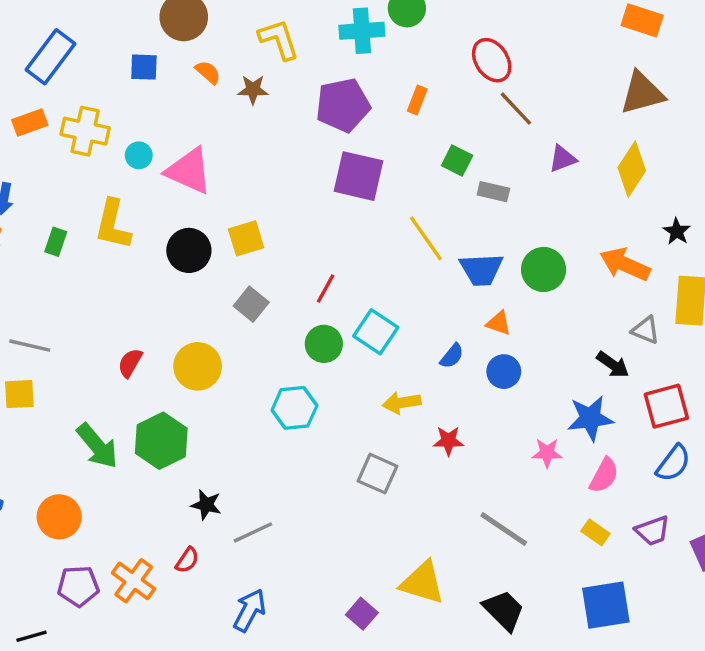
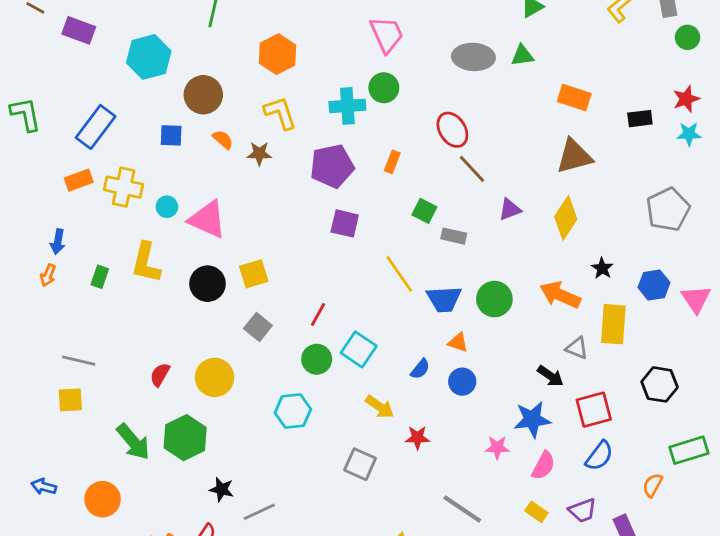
purple square: (358, 176) -> (345, 223), size x0.7
yellow arrow: (402, 403) -> (380, 407), turned -136

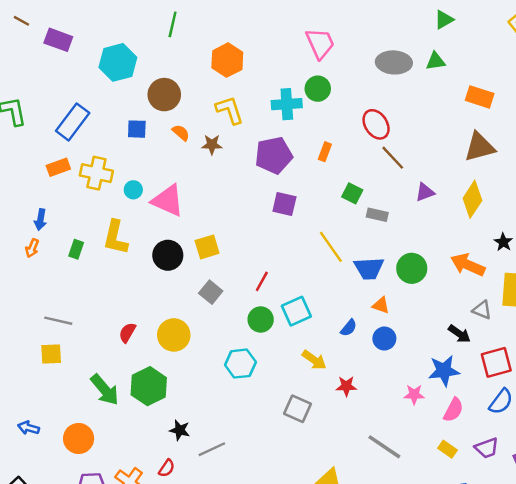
cyan square: (359, 349) -> (296, 311), turned 32

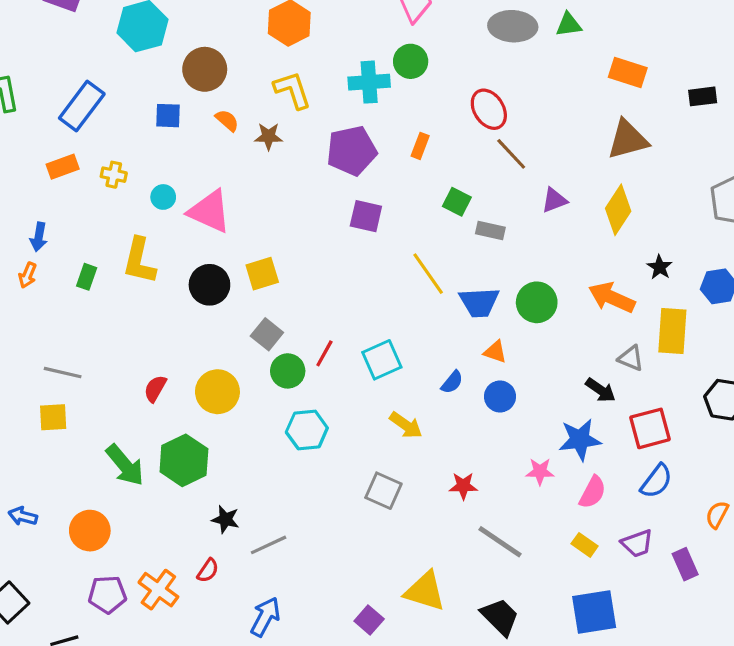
yellow cross: (96, 173) -> (114, 175), size x0.6
red line: (262, 281) -> (324, 353), moved
green circle: (261, 319) -> (288, 371), moved
red star: (346, 386) -> (463, 486), moved

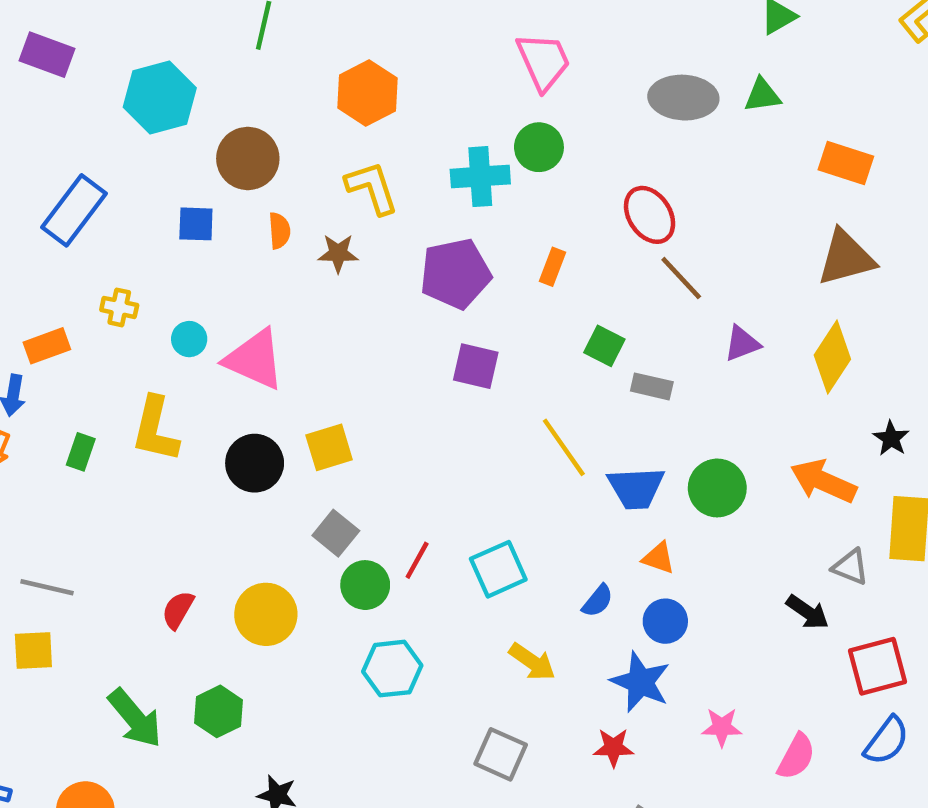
orange semicircle: (227, 120) -> (279, 231), turned 45
orange rectangle: (63, 167) -> (47, 346), moved
blue star: (580, 440) -> (641, 682), moved, turned 30
green hexagon: (184, 460) -> (218, 711), size x0.7

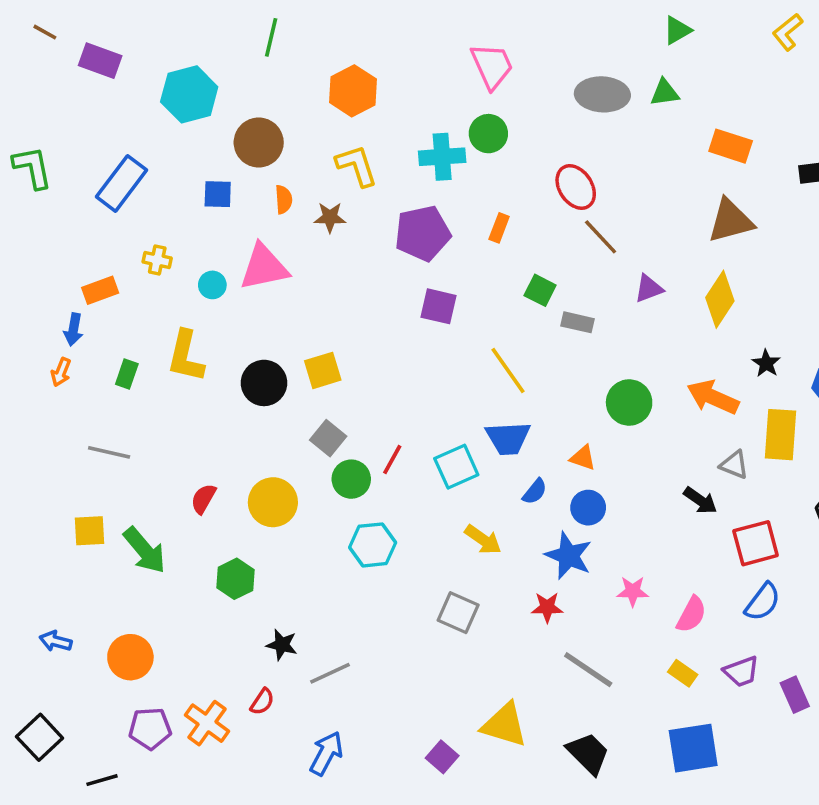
pink triangle: (255, 359) -> (264, 267), moved, turned -36
blue trapezoid: (636, 488) -> (508, 438), moved
gray line: (47, 587) -> (109, 452), moved
green arrow: (135, 718) -> (145, 550), moved

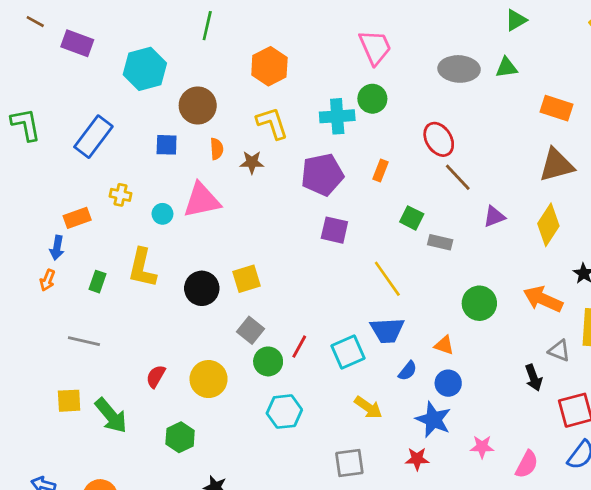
black arrow: (700, 500) -> (534, 378), turned 35
gray square: (458, 613) -> (349, 463), turned -32

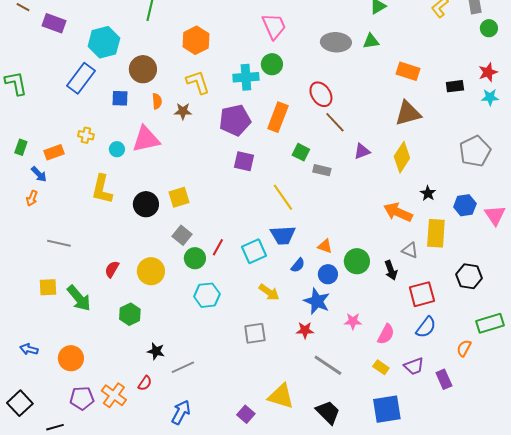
blue rectangle: (93, 137) -> (81, 78), moved
orange rectangle: (380, 170) -> (278, 117), size x1.8
blue arrow: (57, 248) -> (39, 174), turned -54
green rectangle: (97, 282) -> (21, 147), moved
green circle: (479, 303) -> (357, 261), moved

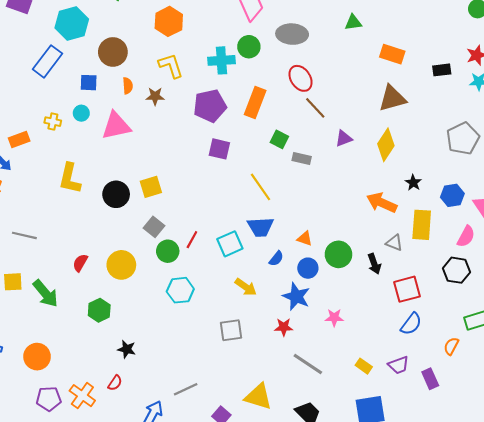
gray ellipse: (336, 42) -> (292, 34), moved
cyan circle: (117, 149) -> (81, 113), moved
pink semicircle: (386, 334) -> (466, 236), moved
gray line: (183, 367) -> (186, 389), moved

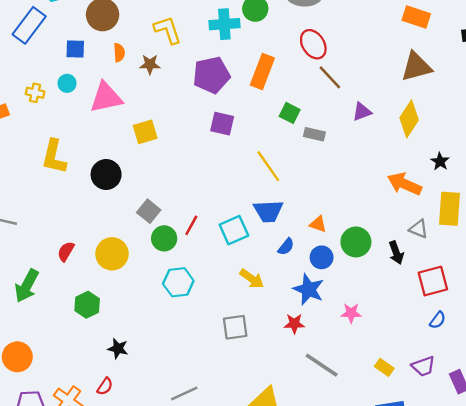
yellow square: (151, 187) -> (145, 132), moved
green arrow: (45, 293) -> (27, 286), turned 68
blue semicircle: (411, 324) -> (438, 320), size x0.7

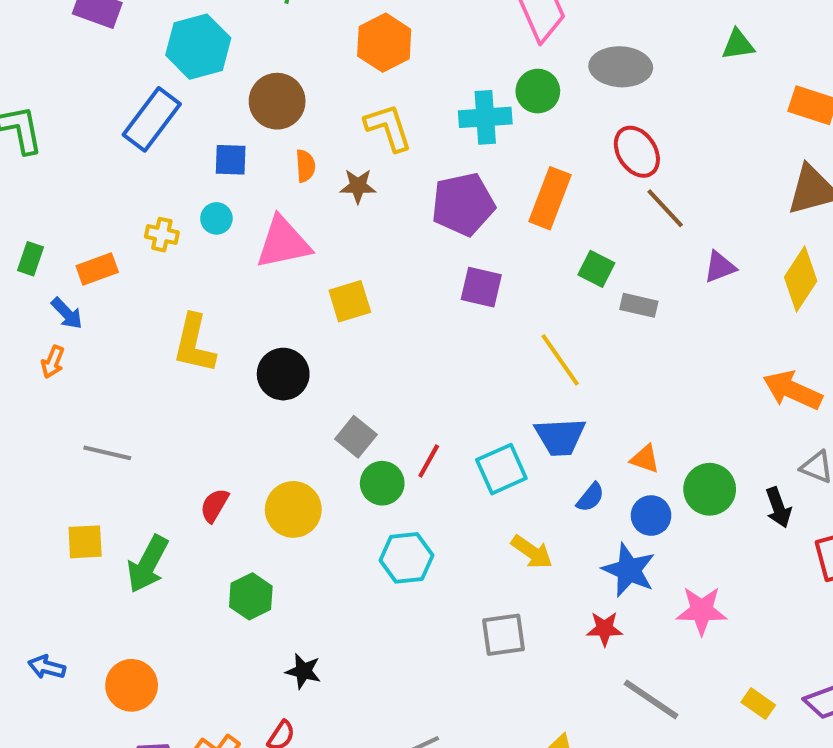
pink star: (351, 313) -> (702, 611), size x1.4

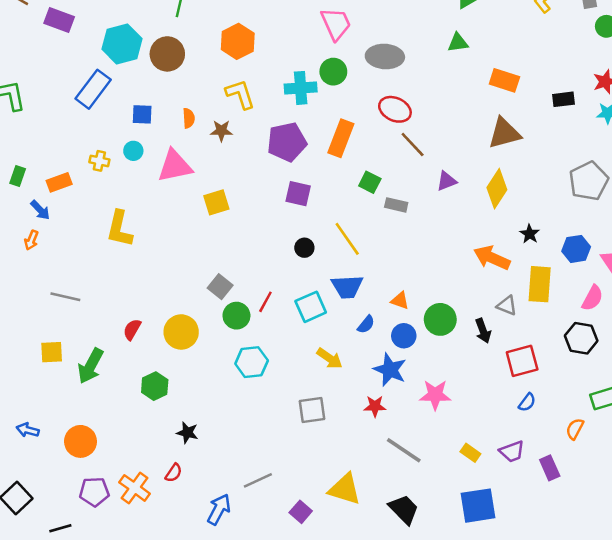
brown circle: (277, 101) -> (167, 54), moved
red ellipse: (637, 152) -> (395, 109), turned -32
black circle: (283, 374) -> (304, 248), moved, size x0.6

